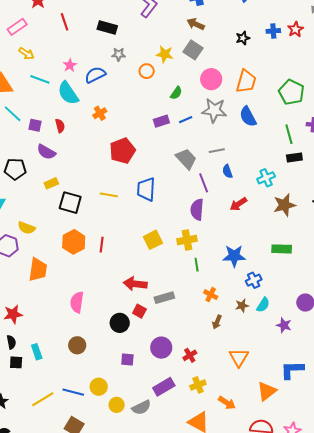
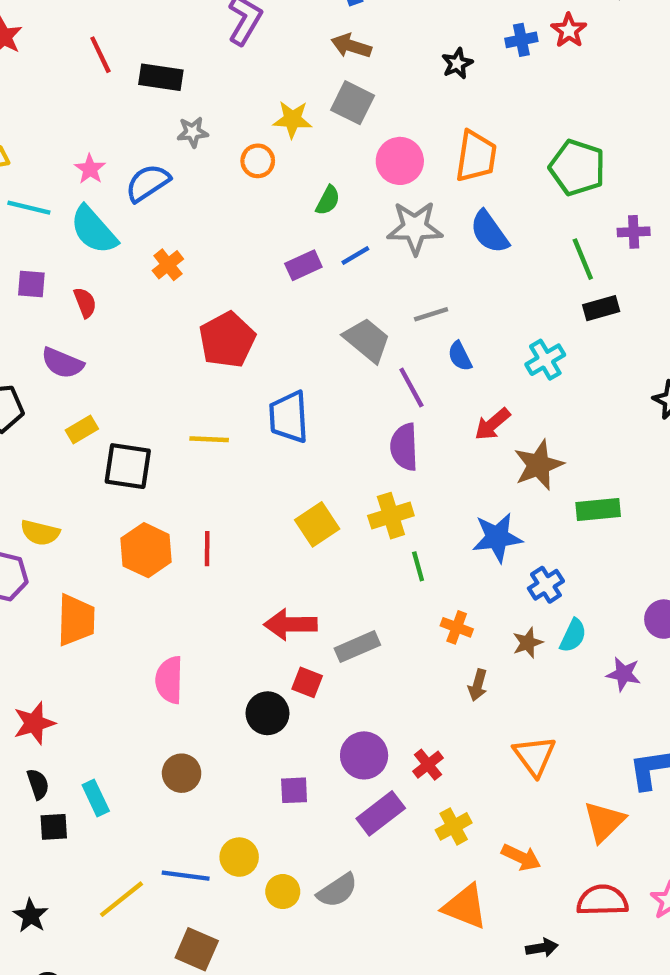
red line: (65, 22) -> (100, 55), moved
purple square: (35, 125) -> (31, 284), moved
brown star: (284, 205) -> (539, 465), moved
purple rectangle: (164, 387) -> (381, 813), moved

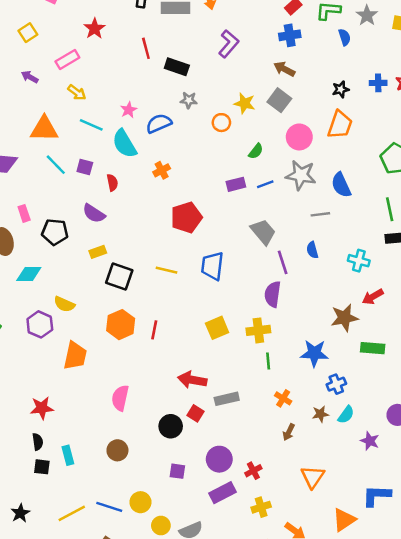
orange trapezoid: (476, 156) -> (340, 125), moved
gray line: (431, 314) -> (320, 214), moved
cyan cross: (545, 360) -> (359, 261), turned 35
red arrow: (492, 424) -> (373, 297), moved

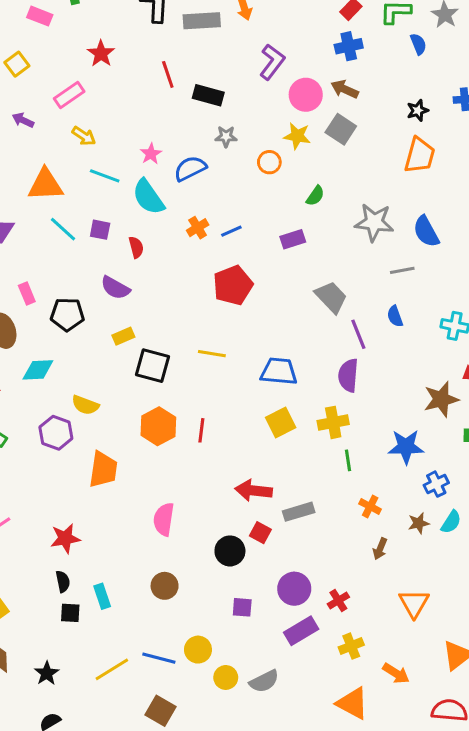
pink circle: (299, 137) -> (306, 95), moved
blue line: (265, 184) -> (231, 231), moved
blue trapezoid: (212, 266) -> (279, 371), moved, turned 92

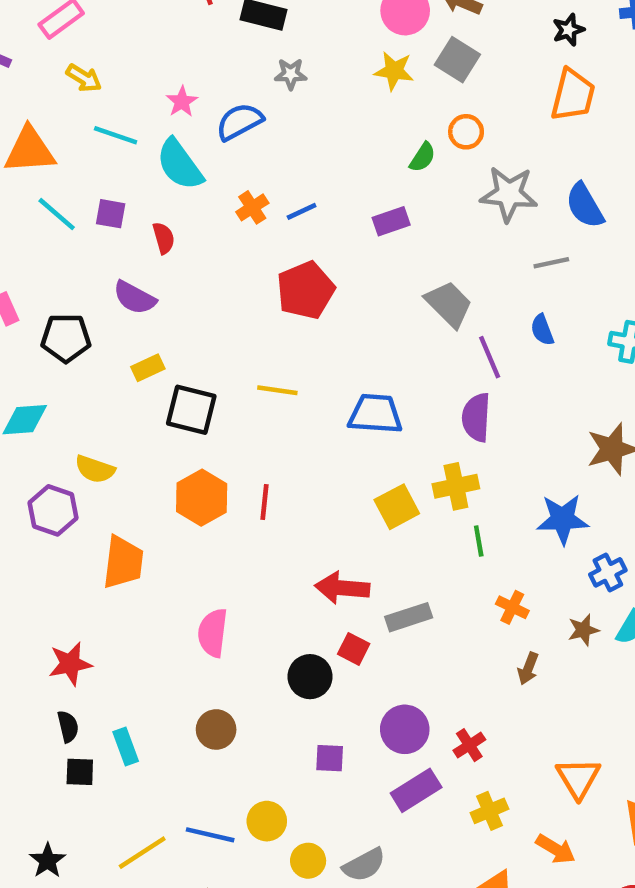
orange circle: (269, 162) -> (466, 132), moved
yellow square: (281, 423) -> (397, 507), moved
orange triangle: (414, 603) -> (578, 778), moved

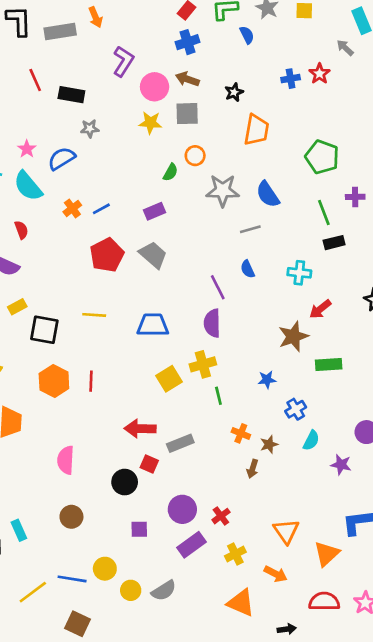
black star: (568, 30) -> (234, 92), moved
gray square: (457, 60) -> (187, 114), turned -30
gray trapezoid: (449, 304) -> (153, 255), moved
blue star: (563, 519) -> (267, 380), size x0.6
brown star: (583, 630) -> (269, 444), moved

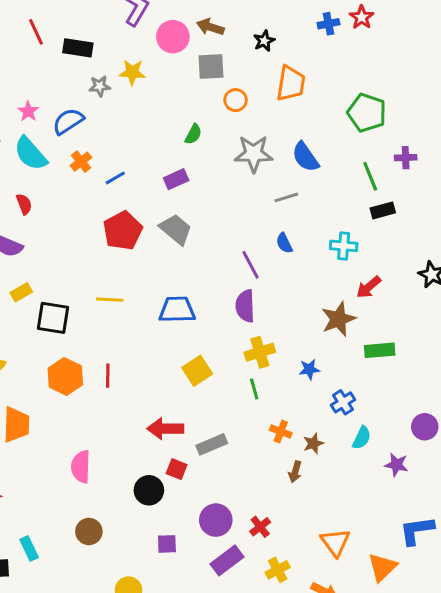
yellow star: (150, 123) -> (132, 72), moved
orange circle: (195, 156) -> (236, 100), moved
orange cross: (72, 208) -> (81, 162), moved
yellow cross: (203, 364) -> (260, 352), moved

